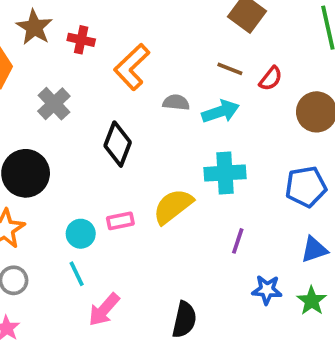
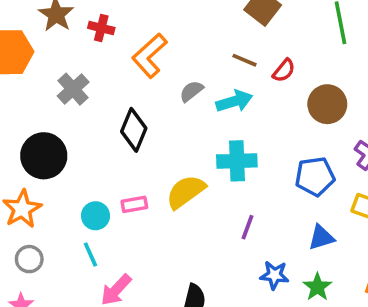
gray semicircle: (176, 102) -> (191, 91), turned -45

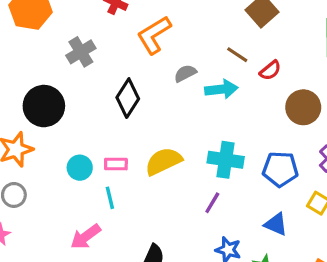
cyan cross: (237, 161) -> (226, 160), moved
blue triangle: (321, 237) -> (276, 224), turned 30
cyan line: (90, 254) -> (110, 198), moved

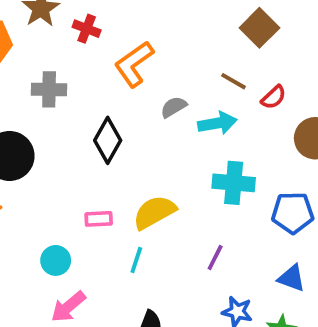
gray cross: (81, 52) -> (49, 89), turned 36
cyan cross: (226, 160) -> (234, 183), moved
cyan circle: (80, 168) -> (56, 260), moved
cyan line: (110, 198) -> (136, 260), moved, turned 35

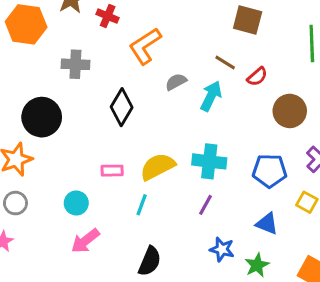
brown square: (259, 28) -> (248, 20), turned -32
cyan arrow: (217, 123) -> (211, 96), turned -56
cyan cross: (234, 183) -> (209, 161), moved

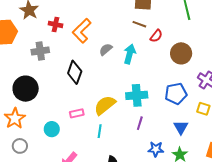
red cross: (108, 16) -> (56, 24), moved
brown line: (225, 63) -> (139, 24), moved
cyan circle: (76, 203) -> (52, 129), moved
blue triangle: (267, 224) -> (181, 127), turned 49

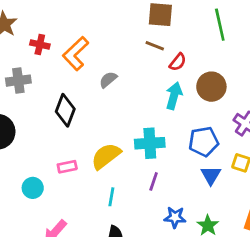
cyan arrow: (130, 54) -> (174, 96), moved
blue triangle: (181, 127) -> (211, 175), moved
cyan line: (100, 131) -> (111, 197), moved

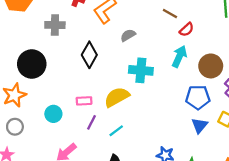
brown circle: (211, 87) -> (211, 66), moved
cyan cross: (150, 143) -> (141, 70), moved
purple line: (154, 181) -> (92, 122), moved
cyan line: (111, 197) -> (116, 131), turned 35

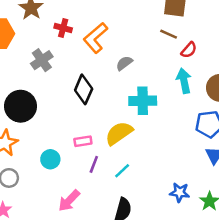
gray cross: (55, 25) -> (42, 60), turned -30
cyan arrow: (179, 56) -> (184, 81), turned -30

